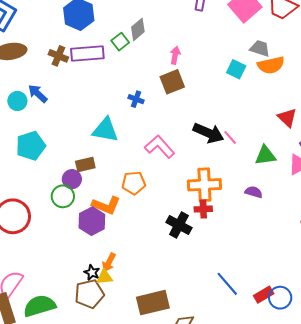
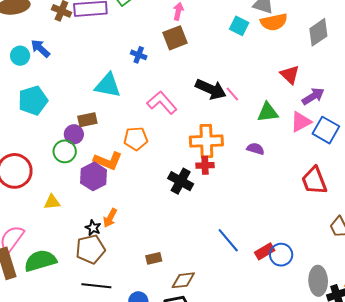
yellow triangle: (105, 277) -> (52, 202), moved
brown rectangle: (153, 303) -> (154, 258), size x0.5

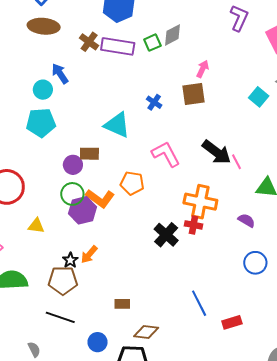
cyan circle: (20, 56) -> (43, 90), moved
green circle: (65, 151) -> (72, 194), moved
blue circle: (281, 255) -> (255, 263), moved

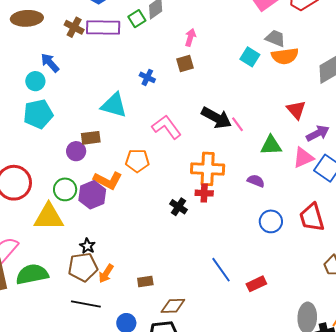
brown square: (193, 94) -> (185, 64), size x0.7
green circle: (72, 194) -> (65, 189), moved
yellow triangle: (36, 226) -> (49, 217), size x1.8
black cross: (166, 235) -> (178, 207), size x0.7
orange arrow: (89, 254) -> (106, 273), moved

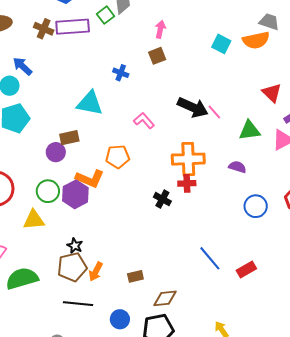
gray trapezoid: (275, 38) -> (269, 22), moved
pink L-shape: (167, 127) -> (144, 121), size x0.7
yellow triangle: (49, 217) -> (34, 220), size x0.7

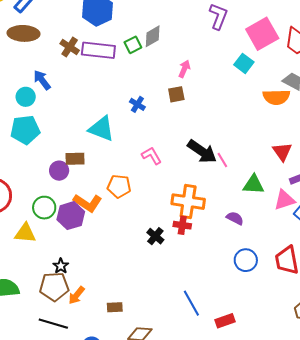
cyan square: (221, 44) -> (244, 63), moved

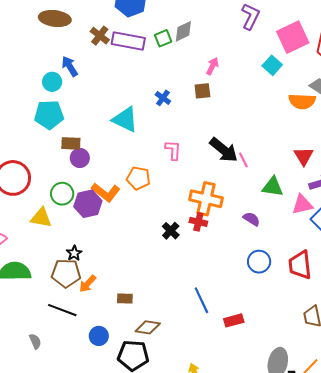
pink L-shape: (152, 156) -> (173, 150), turned 30
brown rectangle: (75, 159) -> (71, 143), moved

